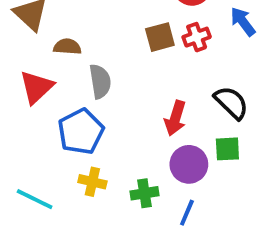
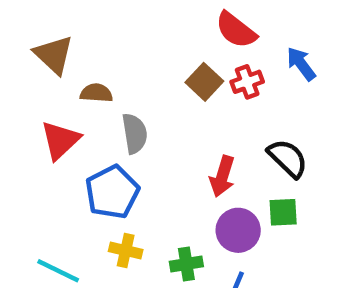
brown square: (160, 37) -> (204, 82), turned -32

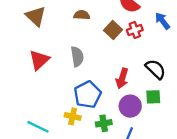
brown semicircle: (96, 93) -> (82, 15), moved
blue pentagon: (112, 192) -> (88, 95), moved

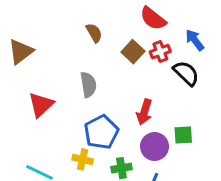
brown semicircle: (82, 15) -> (94, 33), turned 56
brown triangle: (36, 16) -> (21, 52), moved, turned 40
red triangle: (39, 60) -> (41, 105), moved
black semicircle: (156, 69) -> (186, 73), moved

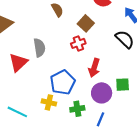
red cross: (160, 52) -> (78, 43), moved
gray semicircle: (88, 85) -> (39, 48), moved

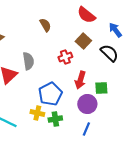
brown square: (86, 23) -> (83, 41), moved
green square: (123, 85) -> (101, 88), moved
green cross: (77, 109) -> (55, 119), moved

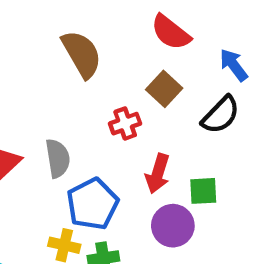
brown semicircle: (45, 25) -> (82, 54), size x1.6
black semicircle: (109, 53) -> (221, 115), turned 90
gray semicircle: (28, 61) -> (58, 158), moved

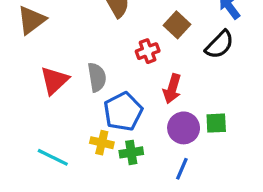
green square: (203, 191) -> (216, 123), moved

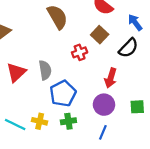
red arrow: (172, 89) -> (111, 78), moved
green square: (216, 123) -> (137, 107), moved
yellow cross: (102, 143) -> (40, 121), moved

